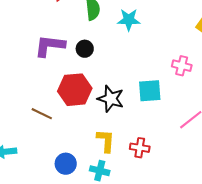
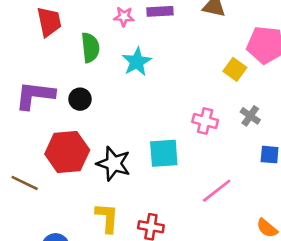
cyan star: (129, 20) -> (137, 62), turned -30

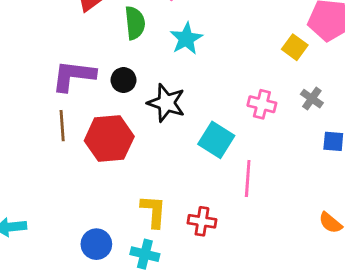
cyan square: (164, 153) -> (216, 140), turned 36
black star: (114, 164) -> (166, 103), moved
brown line: (25, 183) -> (62, 126), moved, turned 60
pink line: (217, 191) -> (248, 178), moved, turned -48

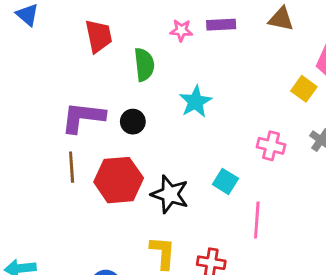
cyan star: (186, 39) -> (196, 102), moved
black star: (166, 103) -> (170, 194), moved
cyan square: (216, 140) -> (225, 181), size x0.7

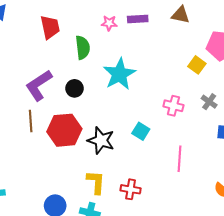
cyan star: (196, 102) -> (119, 74), size x1.4
purple L-shape: (83, 117) -> (39, 85), turned -40
pink line: (257, 220) -> (180, 159), moved

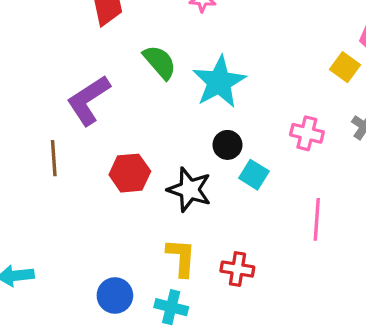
green semicircle: (83, 48) -> (160, 62), moved, turned -35
black circle: (74, 88) -> (227, 145), moved
brown line: (31, 121) -> (54, 158), moved
red hexagon: (64, 130) -> (130, 173), size x0.7

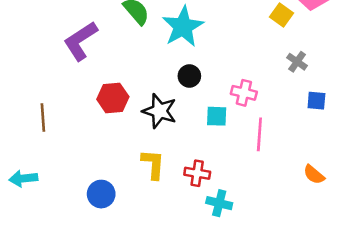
pink cross: (307, 133) -> (244, 93), moved
brown line: (54, 158) -> (43, 117), moved
cyan square: (254, 175) -> (217, 116), moved, turned -30
cyan cross: (171, 307) -> (219, 203), moved

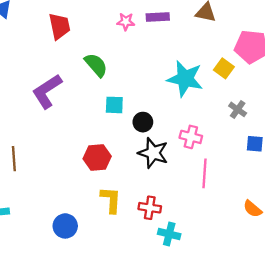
cyan star: (183, 27) -> (185, 79), moved, turned -30
red hexagon: (113, 98) -> (97, 157), moved
black star: (160, 111) -> (153, 153), moved
cyan square: (217, 116) -> (114, 105), moved

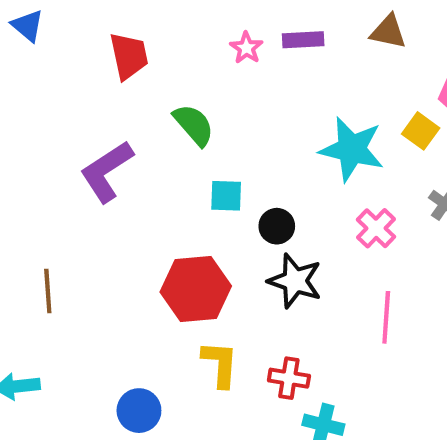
pink star: (126, 22) -> (246, 48), turned 30
pink cross: (191, 137) -> (376, 228), moved, turned 30
red hexagon: (97, 157) -> (196, 289), size x1.4

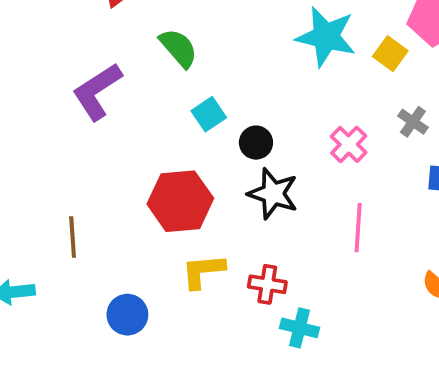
cyan star: (352, 149) -> (326, 37), moved
cyan square: (226, 196) -> (209, 114), turned -36
brown line: (48, 291) -> (73, 237), moved
yellow L-shape: (220, 364) -> (203, 271), turned -99

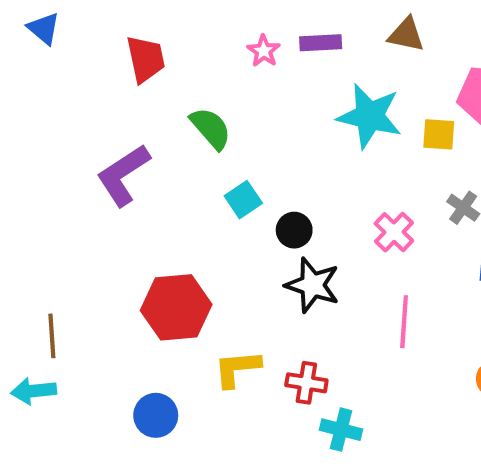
yellow square: (390, 54) -> (439, 134), turned -32
red hexagon: (180, 201) -> (176, 307), moved
brown line: (73, 237) -> (52, 336), moved

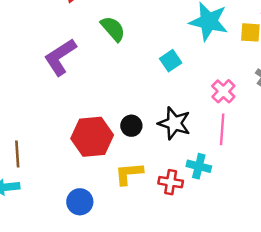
cyan square: (243, 200) -> (171, 61), moved
black circle: (294, 230) -> (131, 126), moved
pink line: (404, 322) -> (222, 129), moved
cyan cross: (341, 430) -> (199, 166), moved

